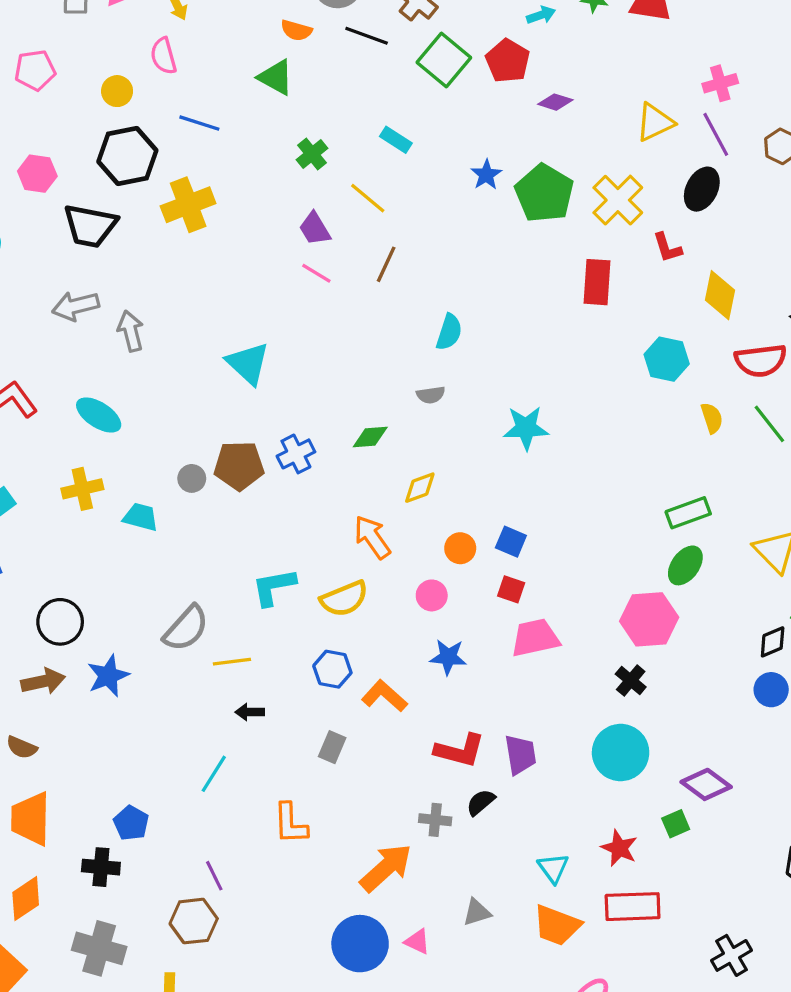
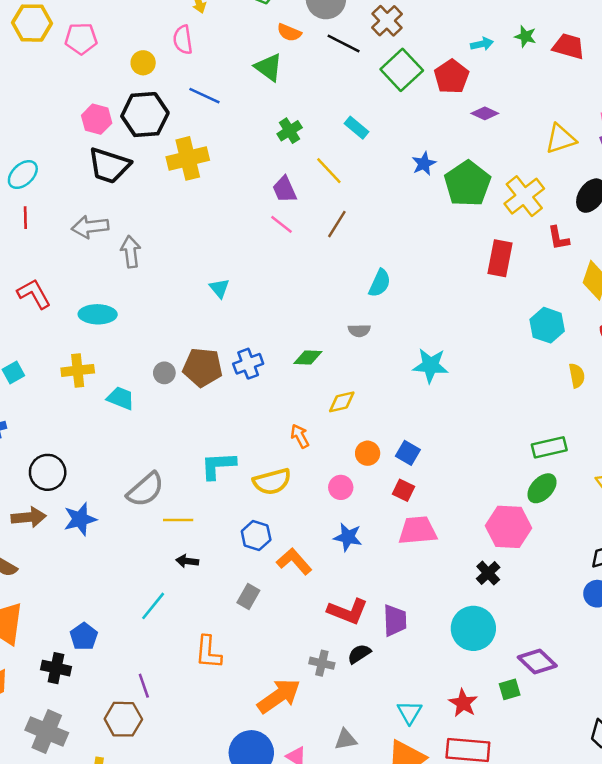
pink hexagon: (37, 174) -> (97, 119), moved
cyan triangle: (248, 363) -> (219, 288), size x0.6
cyan ellipse: (99, 415) -> (98, 314), turned -39
orange arrow: (372, 537) -> (300, 436), size x0.7

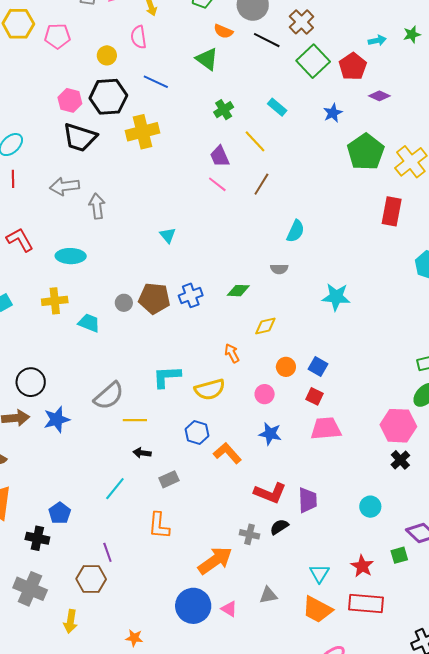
green star: (525, 36) -> (412, 34), turned -30
blue star: (424, 164) -> (333, 113), moved
black cross: (488, 573) -> (400, 460), moved
gray rectangle: (248, 597) -> (169, 479), moved, turned 36
cyan circle: (473, 628) -> (370, 507), size x0.6

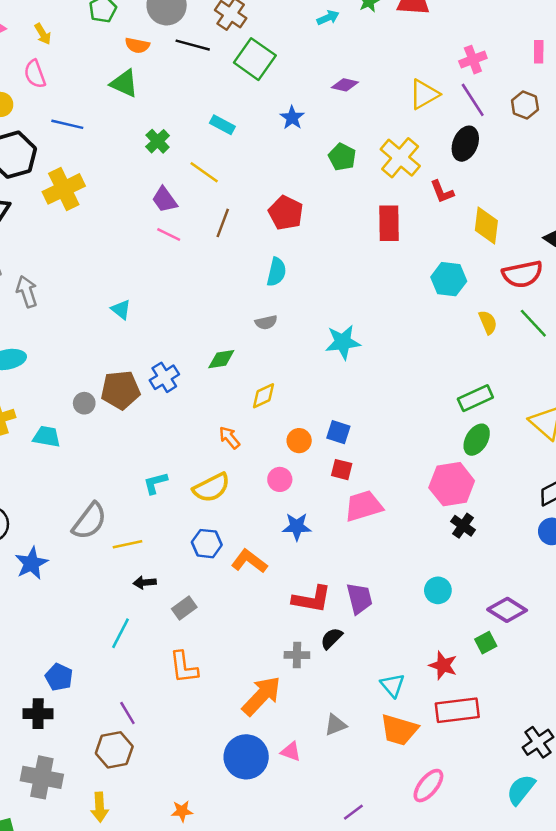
red pentagon: (353, 66) -> (286, 213), moved
green pentagon: (366, 152) -> (342, 157), size x0.6
cyan L-shape: (167, 377) -> (155, 483), size x0.7

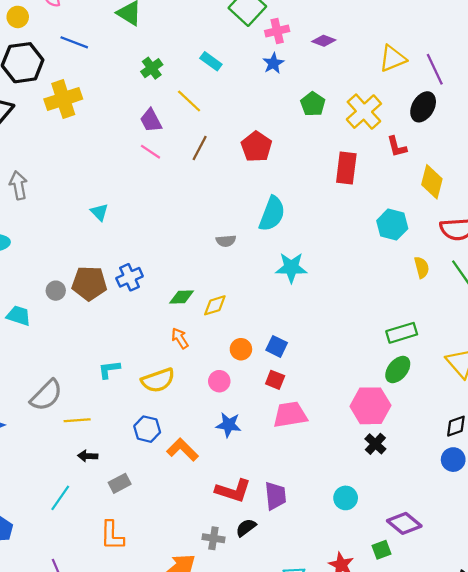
pink cross: (473, 60) -> (277, 31), moved
cyan semicircle: (276, 272) -> (272, 214), moved, size x1.4
green diamond: (221, 359) -> (182, 297), moved

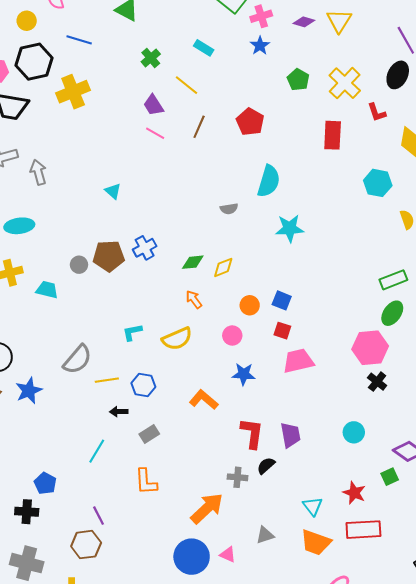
yellow triangle: (393, 59) -> (339, 21), moved, turned -32
blue hexagon: (147, 429) -> (143, 385), moved
red L-shape: (233, 491) -> (252, 433), turned -96

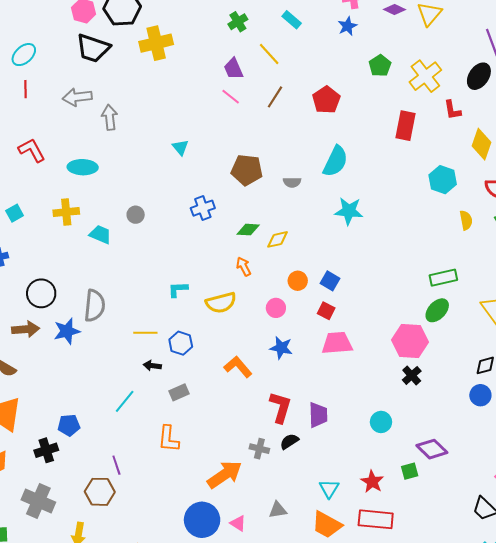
brown pentagon: (109, 256) -> (247, 170), moved
gray semicircle: (77, 360) -> (95, 306), moved, turned -44
blue pentagon: (45, 483) -> (69, 425), turned 30
black cross: (27, 512) -> (46, 450), turned -30

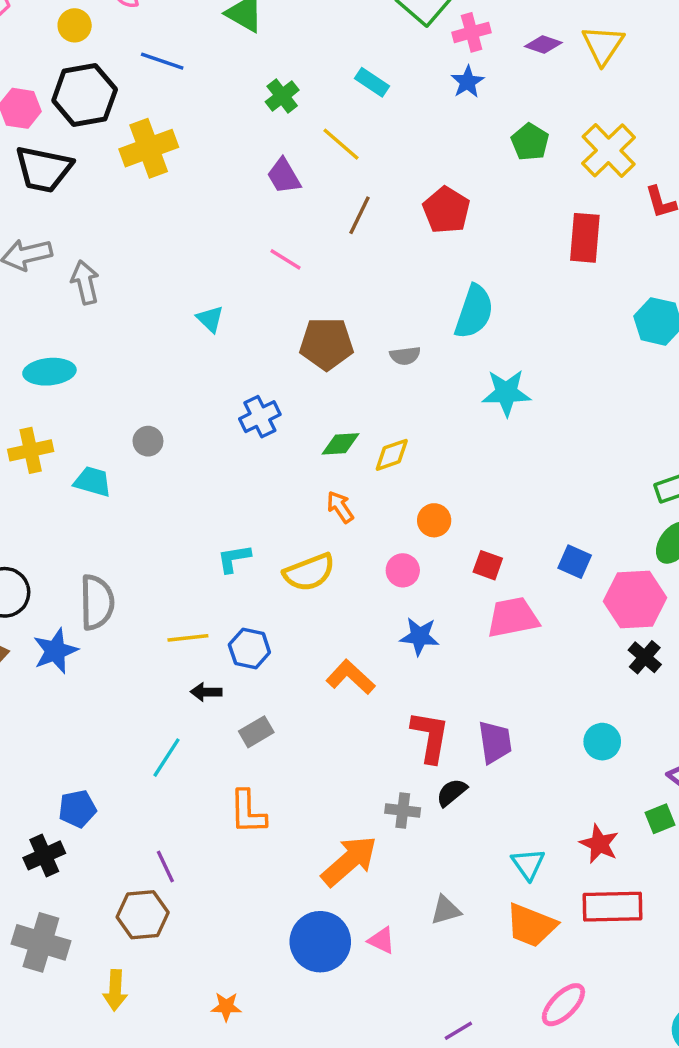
pink line: (231, 97) -> (286, 259), moved
blue square: (330, 281) -> (575, 562), moved

